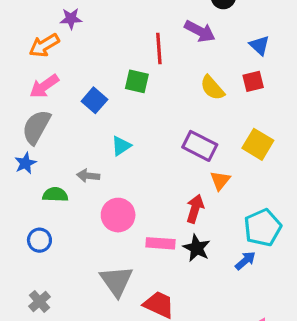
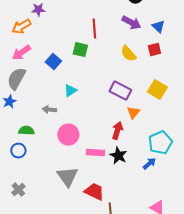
purple arrow: (200, 31) -> (131, 23), moved
green semicircle: (55, 195) -> (26, 131), moved

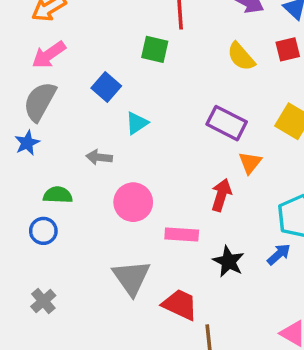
blue square: (53, 62) -> (106, 87), moved
black star: (118, 156) -> (228, 261), moved

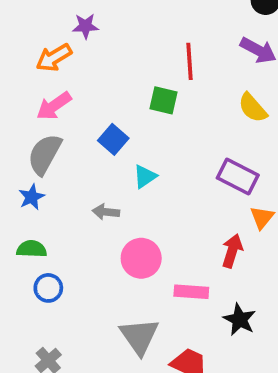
green semicircle: (58, 195) -> (32, 249), moved

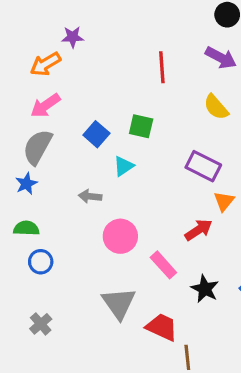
green square: (163, 100) -> (141, 126), moved
red arrow: (232, 251) -> (198, 230), turned 40
pink rectangle: (191, 292) -> (163, 265), turned 44

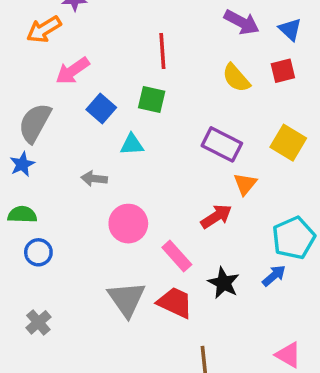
red line: (162, 67) -> (162, 51), moved
pink arrow: (45, 106) -> (73, 71), moved
cyan triangle: (124, 166) -> (132, 144), turned 30
red trapezoid: (162, 327) -> (175, 303), moved

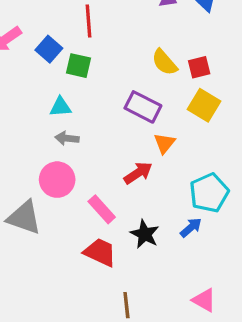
red square: (283, 71) -> (199, 67), moved
yellow semicircle: (236, 78) -> (164, 62), moved
blue square: (101, 108) -> (49, 49), moved
gray arrow: (94, 179) -> (67, 138), moved
gray triangle: (126, 299) -> (24, 218), moved, turned -36

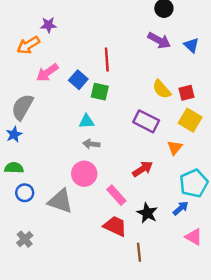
orange triangle: (164, 143) -> (175, 148), moved
pink triangle: (204, 300) -> (194, 237), moved
brown line: (126, 305) -> (139, 252), moved

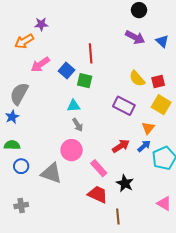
gray arrow: (91, 144) -> (78, 125), turned -128
blue arrow: (181, 208) -> (144, 146), moved
gray cross: (25, 239) -> (21, 205), turned 32

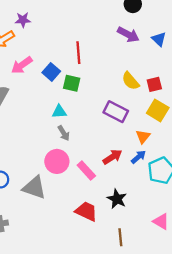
pink rectangle: (99, 168) -> (86, 171), moved
brown line: (118, 217) -> (120, 237), moved

